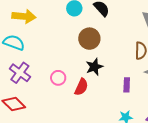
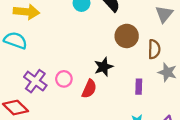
brown circle: (89, 39) -> (127, 36), moved
purple cross: (20, 73) -> (35, 81), moved

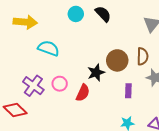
brown circle: (127, 36) -> (117, 60), moved
cyan semicircle: (15, 40) -> (49, 48), moved

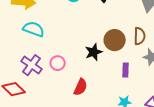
cyan semicircle: (49, 48) -> (34, 29), moved
red semicircle: (83, 93) -> (81, 87), moved

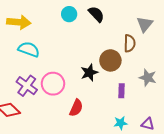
brown semicircle: (140, 36) -> (130, 43), moved
pink circle: (58, 63) -> (53, 84), size x1.5

